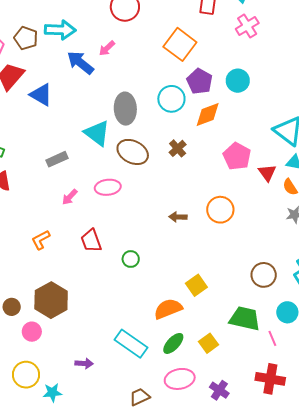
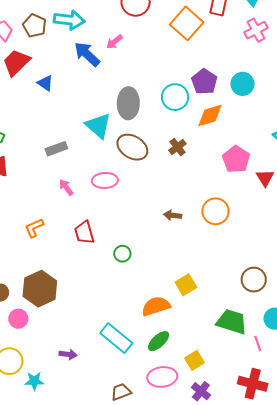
orange square: (180, 44) -> (187, 23), moved
blue triangle: (41, 95) -> (45, 83), size x0.7
pink arrow: (70, 197) -> (66, 187), turned 96
yellow square: (209, 343) -> (194, 360), moved

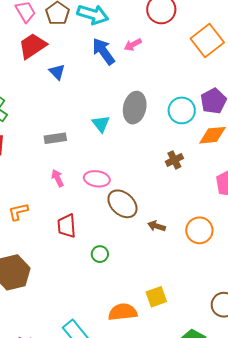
cyan triangle: (98, 126) -> (101, 124), size x0.7
brown ellipse: (132, 147) -> (122, 204), moved

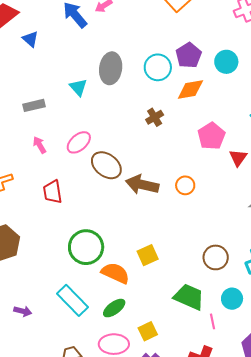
pink ellipse: (97, 179) -> (79, 142), turned -45
brown arrow: (157, 226) -> (142, 185), size x1.8
orange circle: (199, 230) -> (185, 185), size x0.7
green circle: (100, 254) -> (86, 247), moved, size x2.0
orange semicircle: (123, 312) -> (115, 273), turned 36

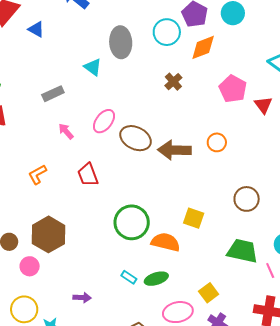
yellow square: (148, 255) -> (194, 218), turned -35
brown circle: (216, 257) -> (247, 199), moved
cyan rectangle: (73, 300) -> (129, 277), size x0.5
green ellipse: (114, 308) -> (156, 279), moved, turned 30

